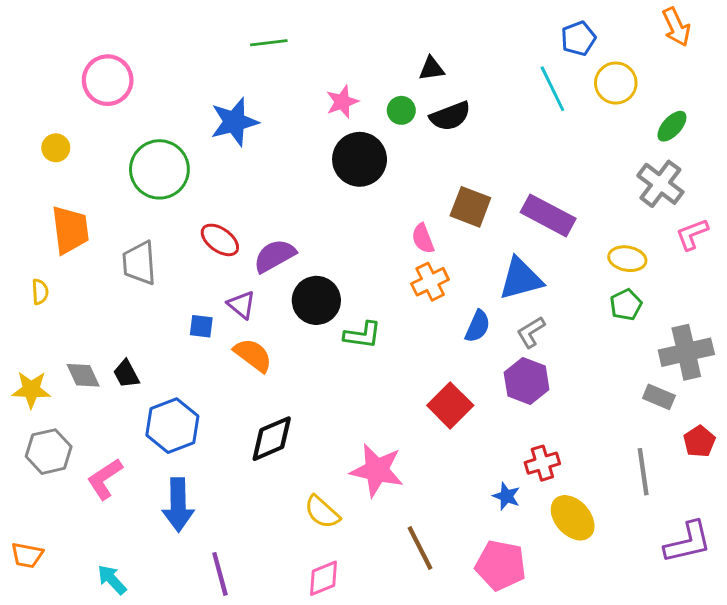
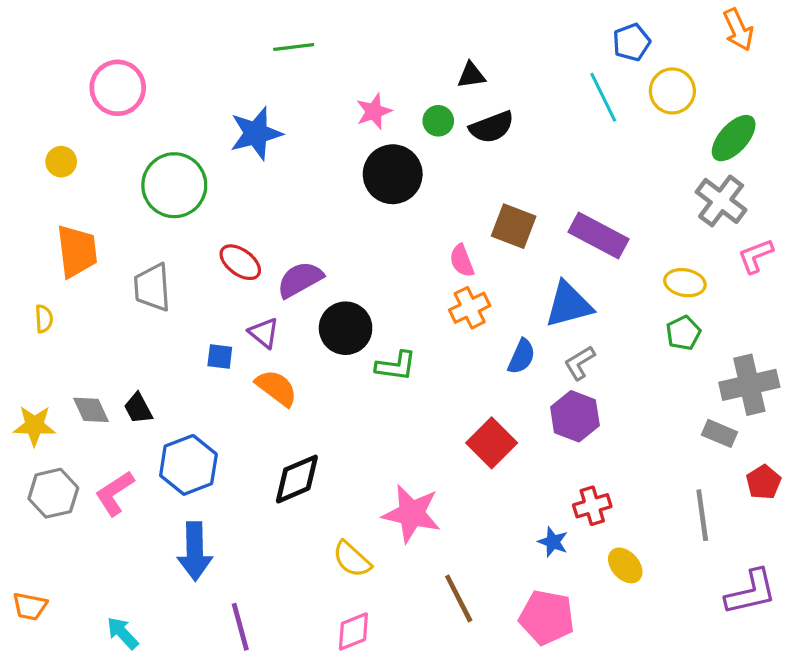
green ellipse: (672, 126) -> (734, 138), size x1.4
pink L-shape: (105, 479) -> (115, 493), moved
yellow ellipse: (573, 518) -> (625, 565), size x0.7

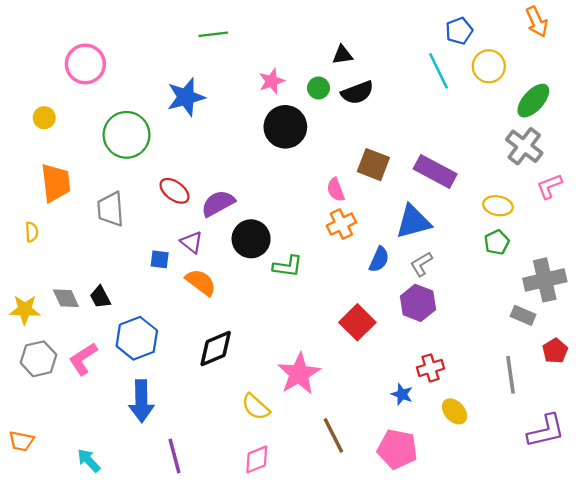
pink star: (412, 514) -> (299, 374), turned 30

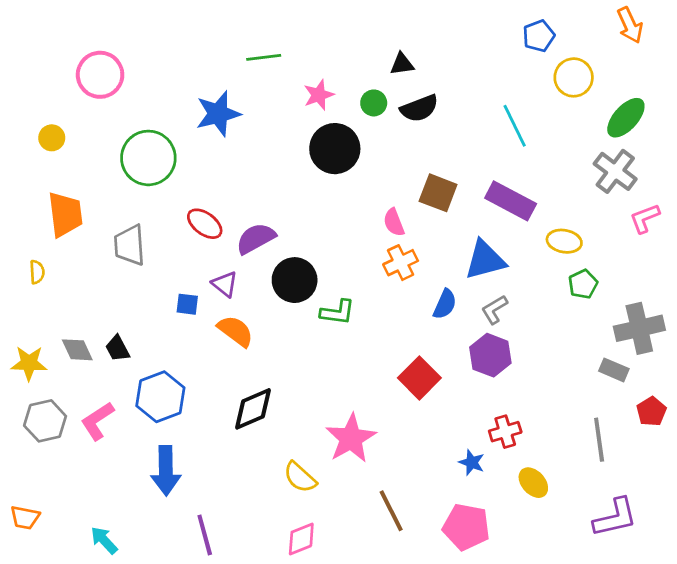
green line: (213, 34) -> (264, 57), moved
cyan line: (438, 71) -> (515, 126), moved
yellow ellipse: (498, 206) -> (564, 241), moved
purple L-shape: (546, 431) -> (615, 517), moved

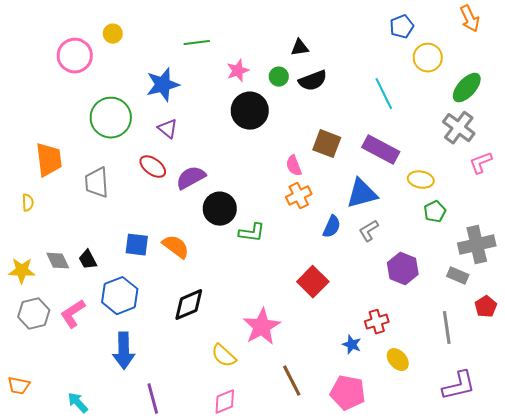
yellow circle: (52, 138) -> (113, 34), moved
purple triangle: (225, 284) -> (168, 129), moved
blue square: (187, 304) -> (137, 245), moved, size x1.4
purple hexagon: (490, 355) -> (403, 269), moved

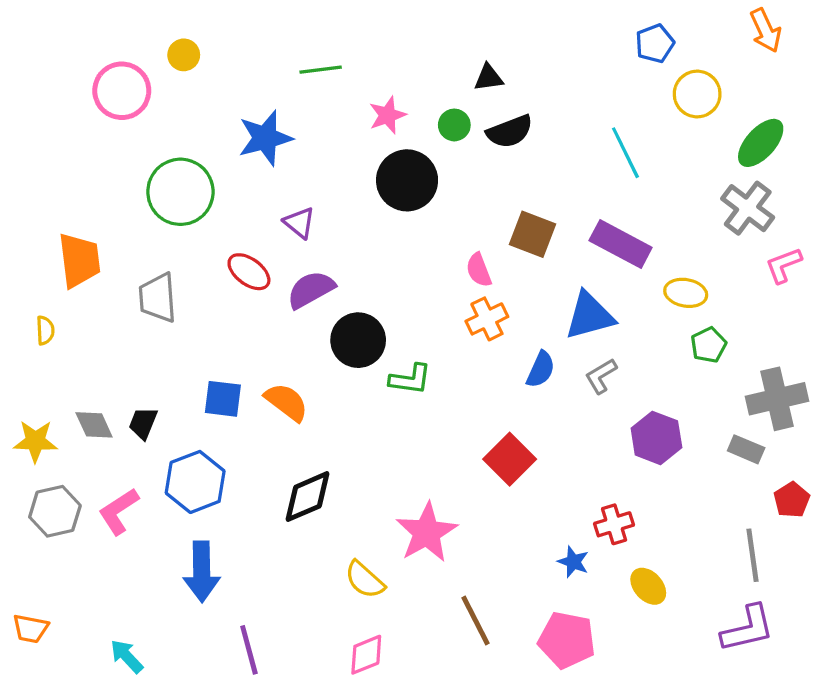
purple triangle: (168, 129) -> (299, 223), moved
black trapezoid: (88, 260) -> (143, 423), turned 50
gray line: (447, 328) -> (753, 555), moved

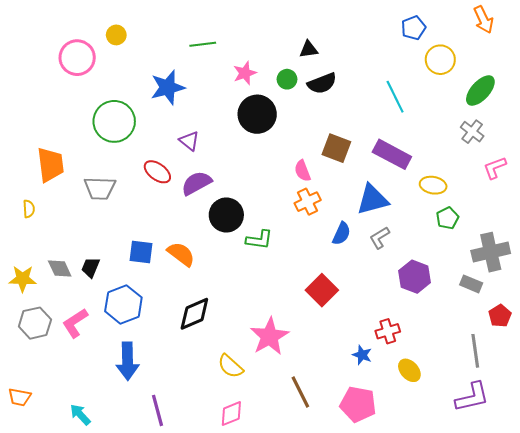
gray cross: (748, 208) -> (472, 132), size x0.7
gray trapezoid: (158, 298) -> (100, 188), turned -84

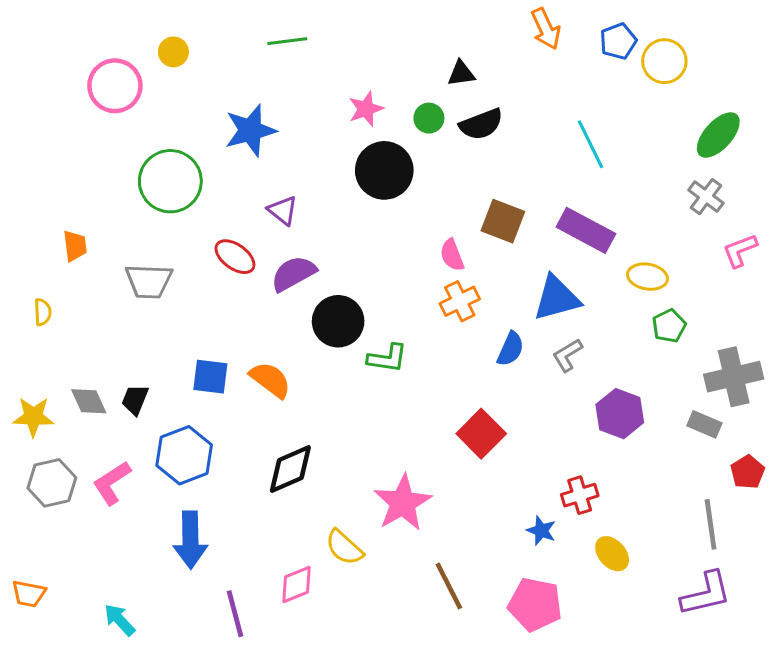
orange arrow: (483, 20) -> (546, 29), moved
green line: (203, 44) -> (287, 41), moved
yellow circle: (440, 60) -> (664, 61), moved
orange trapezoid: (50, 165) -> (75, 246), size x0.6
pink diamond: (231, 414) -> (297, 584), moved

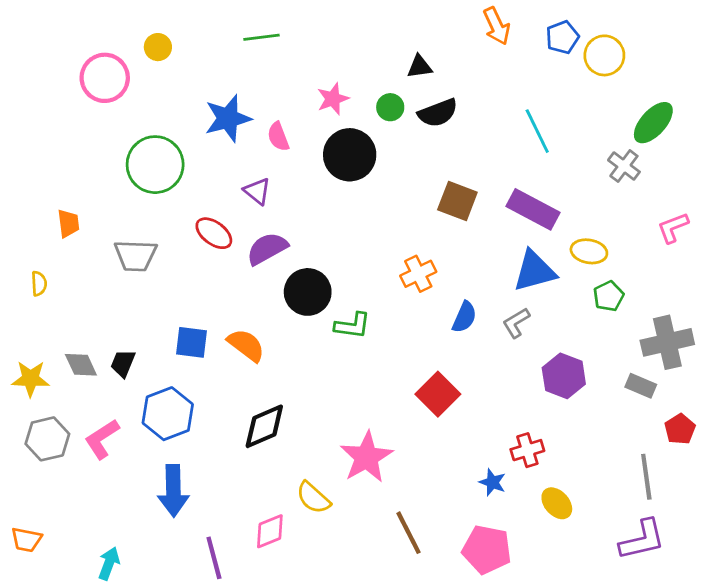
gray cross: (706, 197) -> (624, 166), moved
pink semicircle: (452, 255) -> (278, 137), moved
blue triangle: (557, 298) -> (534, 271), moved
cyan arrow: (120, 620) -> (109, 563), turned 64

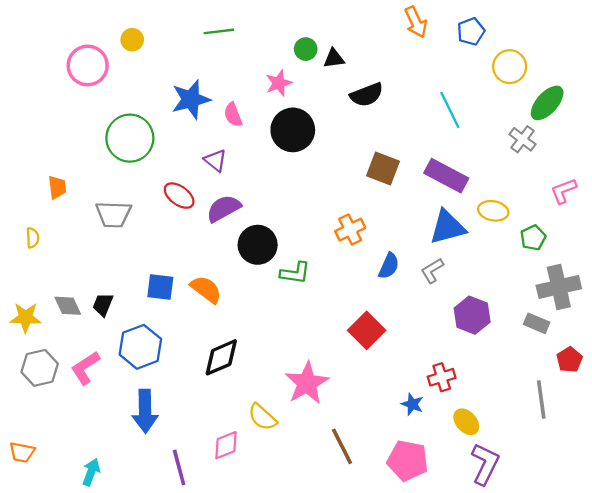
yellow circle: (604, 55) -> (510, 67), moved
black triangle: (420, 67) -> (334, 58), moved
green circle: (390, 107) -> (306, 49), moved
green pentagon: (609, 296) -> (533, 238), moved
purple L-shape: (642, 540) -> (485, 464), moved, turned -51

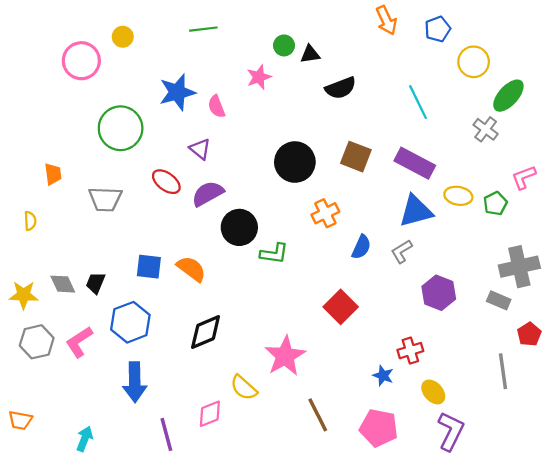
black circle: (293, 130) -> (295, 162), moved
green pentagon: (533, 238) -> (495, 203), moved

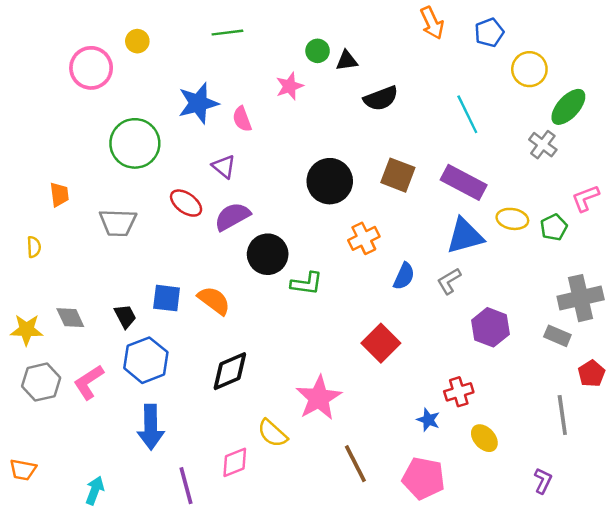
black trapezoid: (95, 283) -> (125, 316), moved, turned 130
purple L-shape: (451, 431) -> (543, 481), moved, size x0.6

